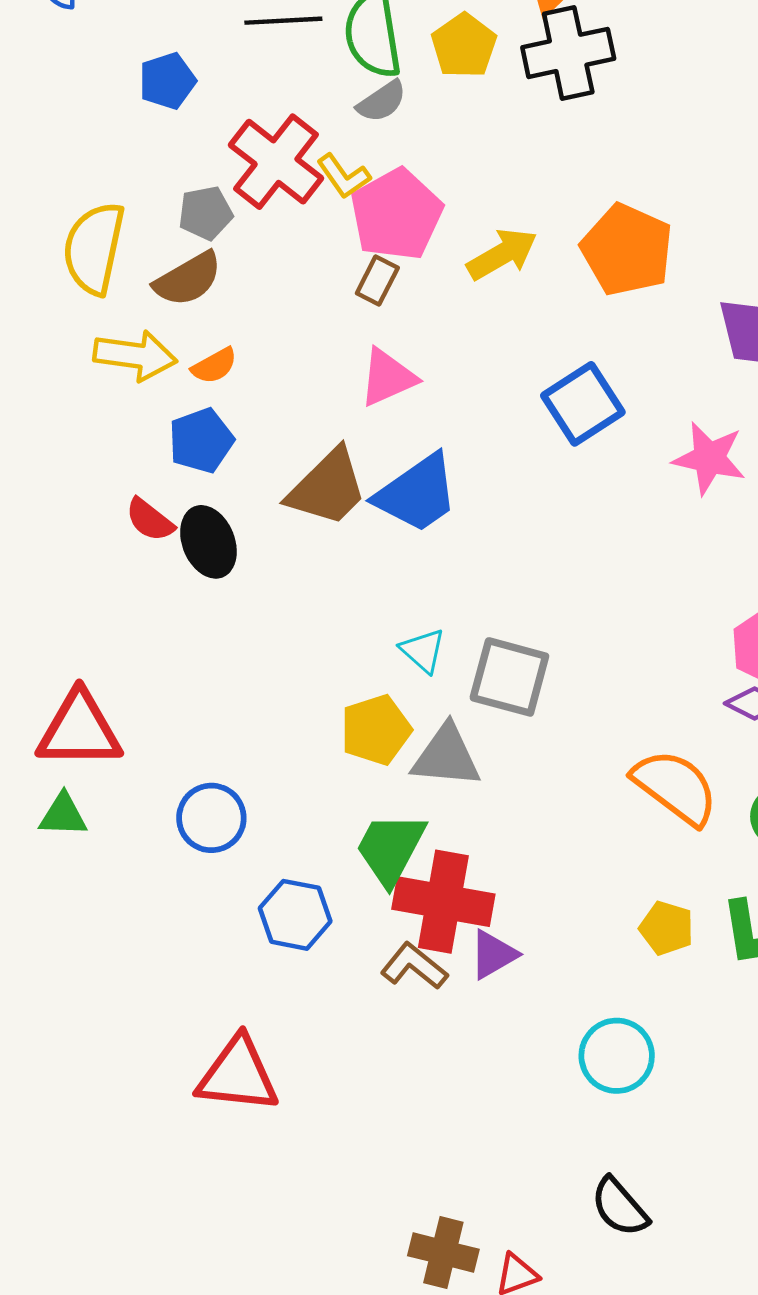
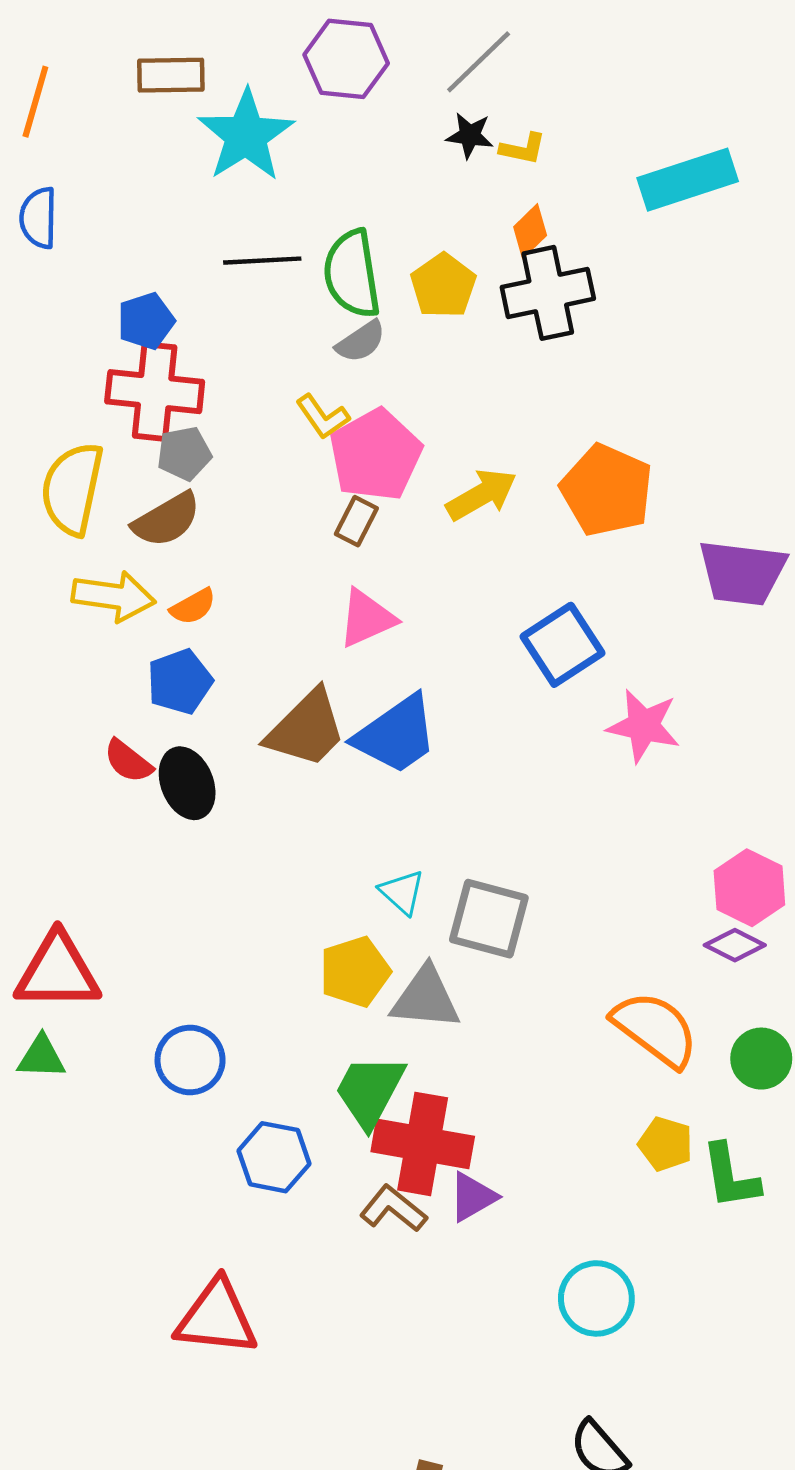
red cross: (276, 162) -> (155, 392), moved, turned -32
pink star: (709, 458) -> (643, 726), moved
yellow pentagon: (667, 928) -> (666, 1144), moved

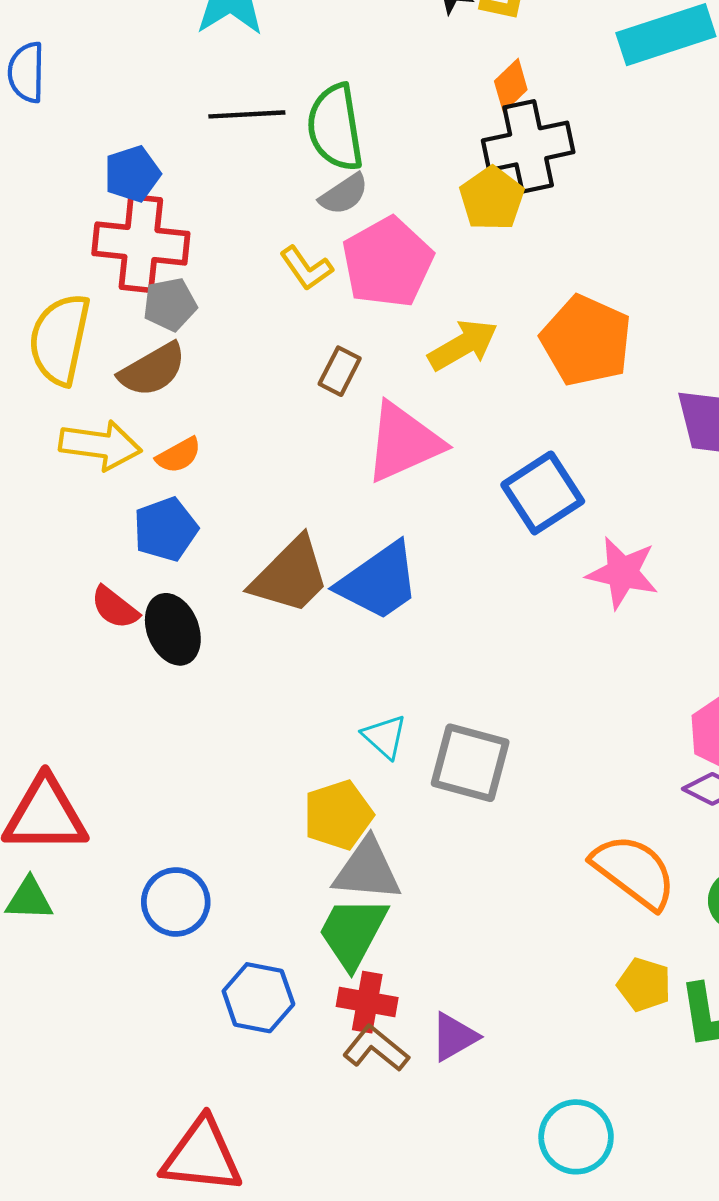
yellow pentagon: (443, 286) -> (492, 199), moved
pink pentagon: (376, 455) -> (387, 262), moved
pink triangle: (367, 618) -> (403, 442), moved, size x1.4
gray triangle: (426, 998) -> (367, 870), moved
red cross: (423, 1144) -> (367, 1002), moved, size x0.6

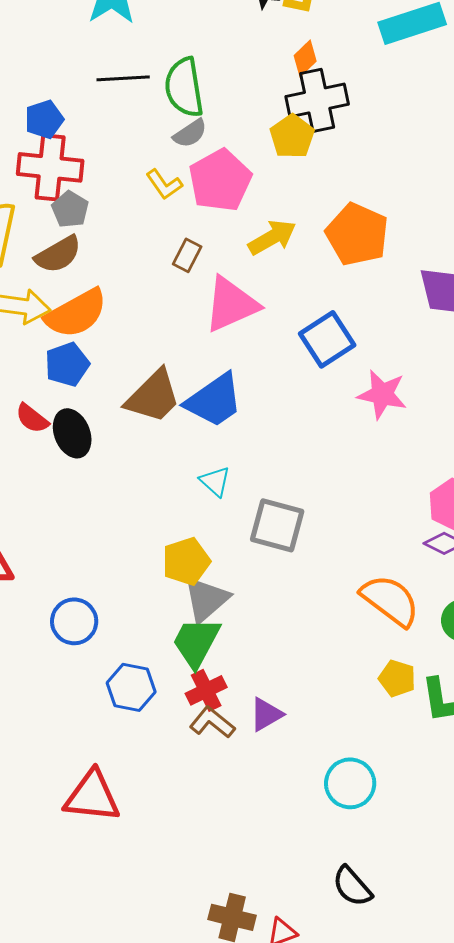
gray pentagon: (170, 304) -> (70, 209), turned -30
orange semicircle: (179, 455) -> (76, 313), size x2.0
cyan triangle: (385, 737) -> (215, 481), moved
gray triangle: (367, 870) -> (206, 599), turned -46
red cross: (367, 1002) -> (206, 690), turned -36

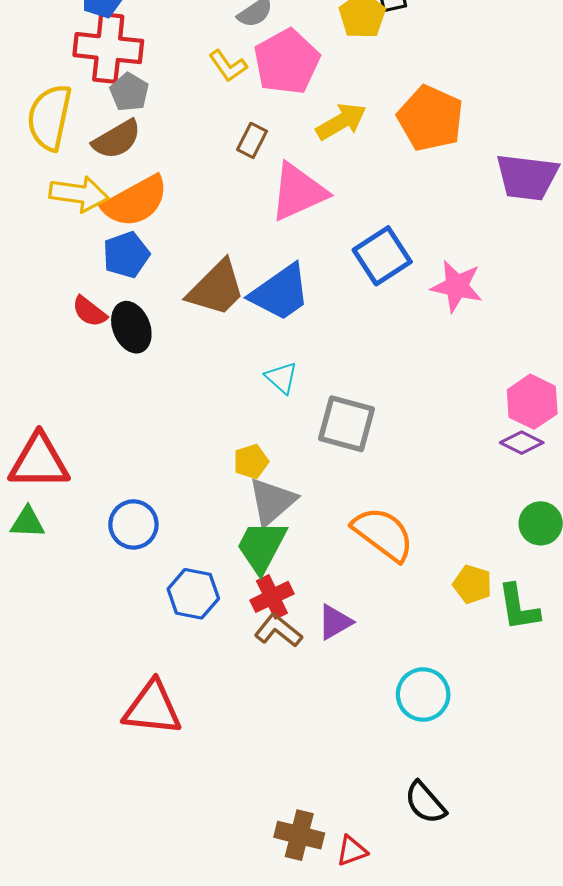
blue square: (327, 339) -> (382, 256), moved
yellow pentagon: (186, 561) -> (251, 462), size x0.7
orange semicircle: (390, 600) -> (383, 534), moved

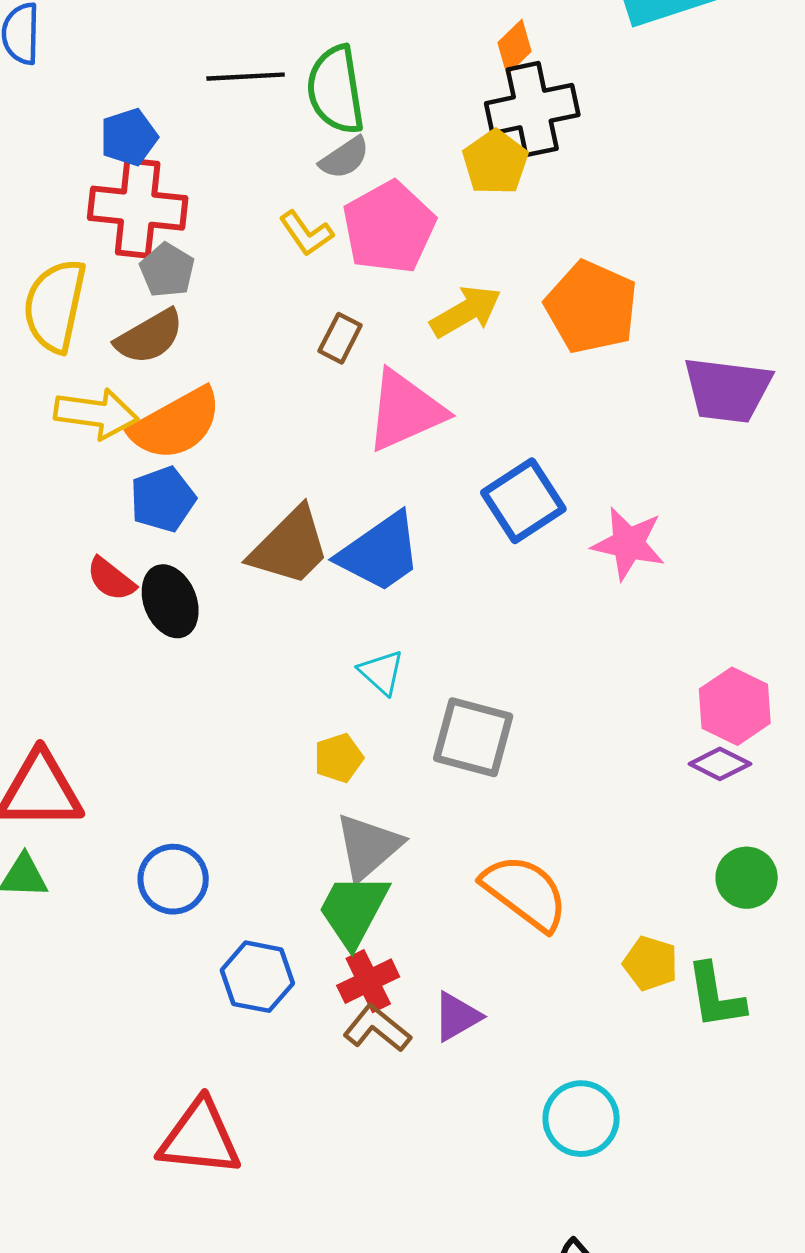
yellow pentagon: (251, 462) -> (339, 758), moved

